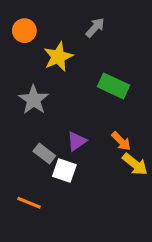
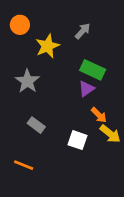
gray arrow: (95, 28) -> (83, 31), moved
purple triangle: (77, 141) -> (86, 89), moved
white square: (64, 170) -> (78, 140), moved

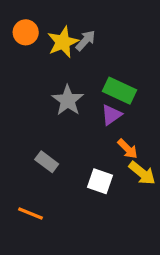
gray arrow: (83, 31) -> (86, 40), moved
yellow star: (47, 46) -> (63, 42), moved
gray star: (27, 81) -> (68, 100), moved

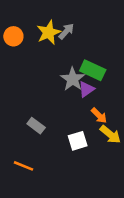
orange circle: (26, 32) -> (13, 36), moved
gray star: (68, 100) -> (73, 79), moved
white square: (100, 181) -> (78, 141), turned -36

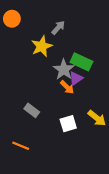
yellow star: (49, 33) -> (42, 46), moved
orange circle: (13, 36) -> (12, 19), moved
orange arrow: (99, 116) -> (67, 87), moved

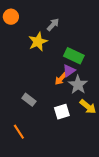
gray star: (64, 70) -> (78, 85), moved
orange arrow: (67, 87) -> (61, 79), turned 88
orange line: (21, 146) -> (19, 132), turned 35

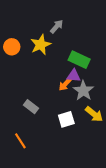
orange circle: (11, 17) -> (12, 47), moved
purple triangle: (69, 71) -> (74, 76), turned 40

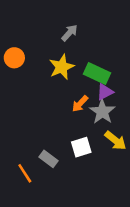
yellow star: (41, 45) -> (62, 67), moved
purple triangle: (74, 76) -> (105, 92), moved, turned -32
gray rectangle: (31, 107) -> (48, 159), moved

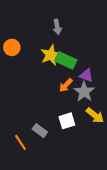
gray arrow: (69, 33) -> (57, 27), turned 128
green rectangle: (97, 74) -> (66, 60), moved
purple triangle: (105, 92) -> (86, 75), turned 48

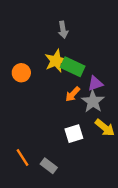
orange circle: (12, 47) -> (21, 73), moved
purple triangle: (86, 75) -> (95, 83), turned -40
gray rectangle: (40, 131) -> (49, 166), moved

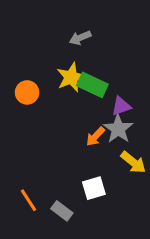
gray arrow: (63, 30) -> (80, 38), turned 77
orange arrow: (73, 94) -> (95, 136), moved
white square: (74, 134) -> (94, 188), moved

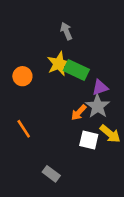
gray arrow: (80, 38) -> (66, 31), turned 90
white square: (94, 188) -> (89, 140), moved, turned 30
orange line: (29, 200) -> (24, 129), moved

